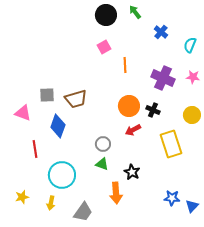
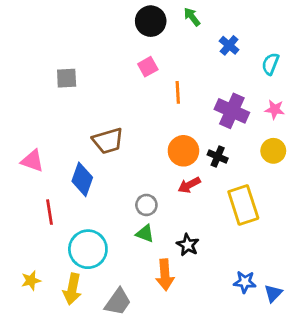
gray square: (47, 95) -> (67, 78), moved
yellow circle: (192, 115) -> (273, 151), moved
yellow arrow: (51, 203) -> (72, 289), size x1.5

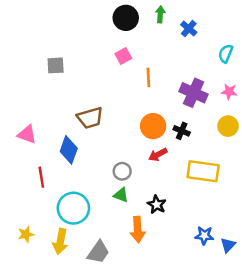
green arrow: (192, 17) -> (160, 14), turned 42
blue cross: (229, 45) -> (189, 29), moved
yellow rectangle: (243, 205) -> (203, 171), turned -64

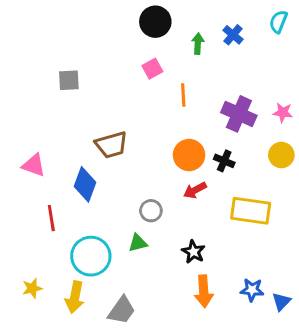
green arrow: (160, 14) -> (198, 44), moved
cyan semicircle: (226, 54) -> (278, 22), moved
green triangle: (121, 195) -> (138, 243), moved, turned -35
orange arrow: (138, 230) -> (204, 291), moved

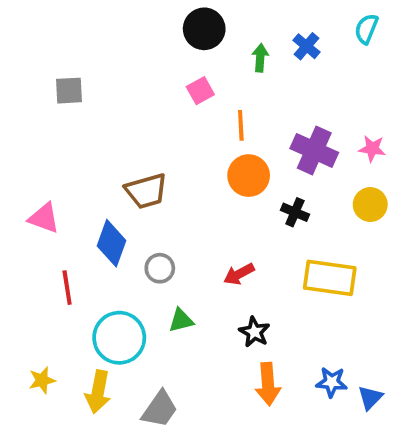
gray square: (69, 80) -> (69, 91), moved
orange circle: (189, 155) -> (249, 176), moved
red arrow: (195, 190) -> (239, 274), moved
gray circle: (151, 211) -> (160, 268), moved

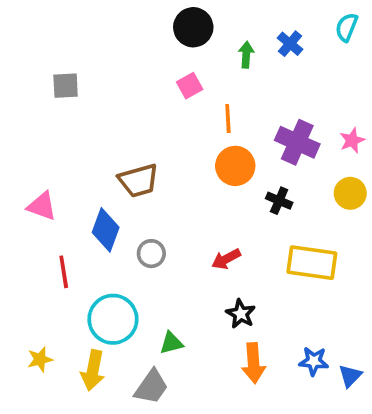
pink star: (372, 149) -> (352, 140), turned -30
green triangle: (181, 320) -> (171, 343), moved

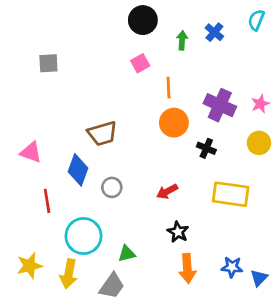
yellow star: (40, 359) -> (29, 266), size x1.4

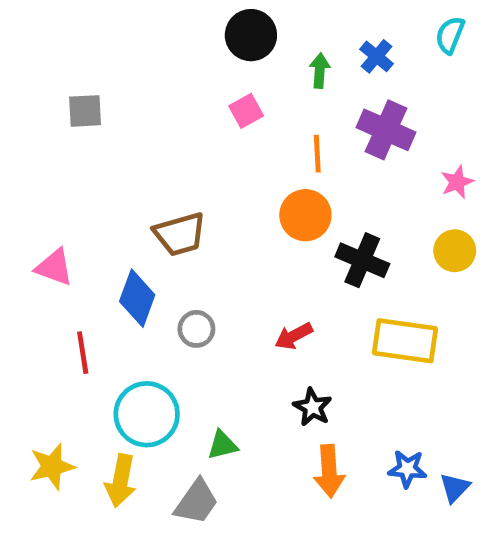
orange line: (169, 88) -> (317, 154), moved
purple cross: (220, 105) -> (386, 130), moved
black cross: (206, 148) -> (362, 260), size x1.5

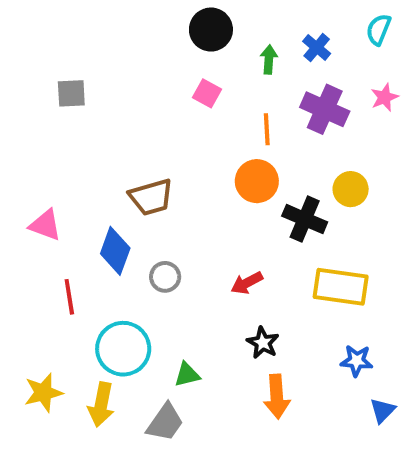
pink square: (246, 111) -> (207, 93), turned -32
pink star: (457, 182) -> (384, 97), moved
yellow circle: (455, 251) -> (351, 189), moved
blue star: (407, 469) -> (357, 361), moved

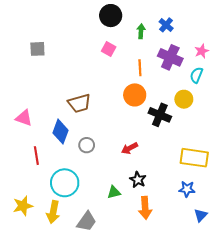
cyan semicircle: (378, 30) -> (196, 75), moved
yellow rectangle: (341, 287) -> (194, 158), moved
green triangle: (187, 375) -> (114, 192), moved

